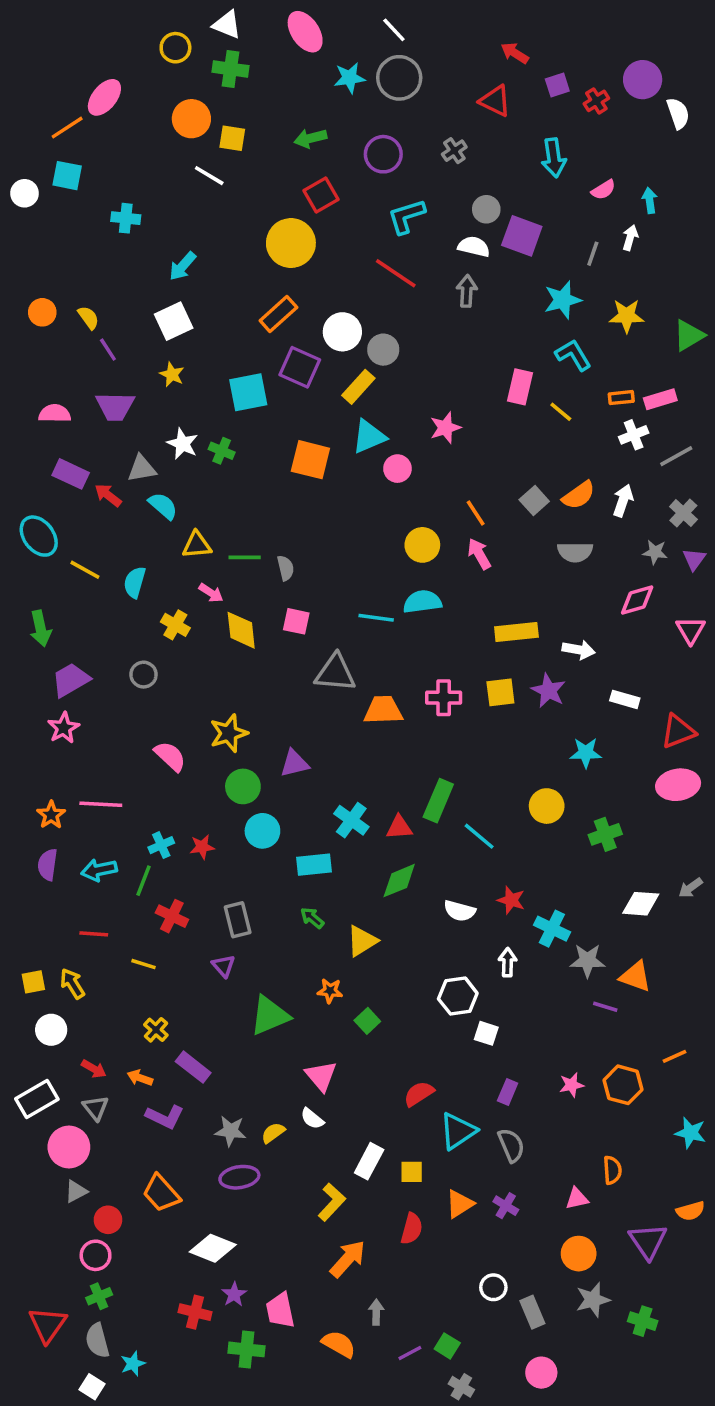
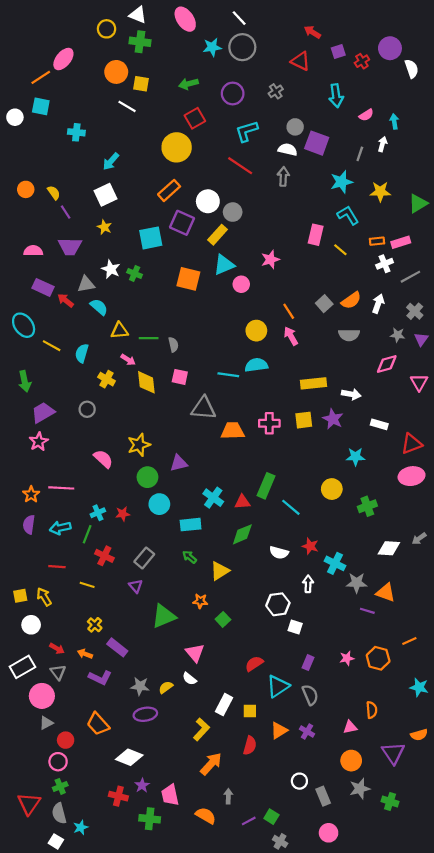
gray rectangle: (238, 920) -> (144, 558), turned 54

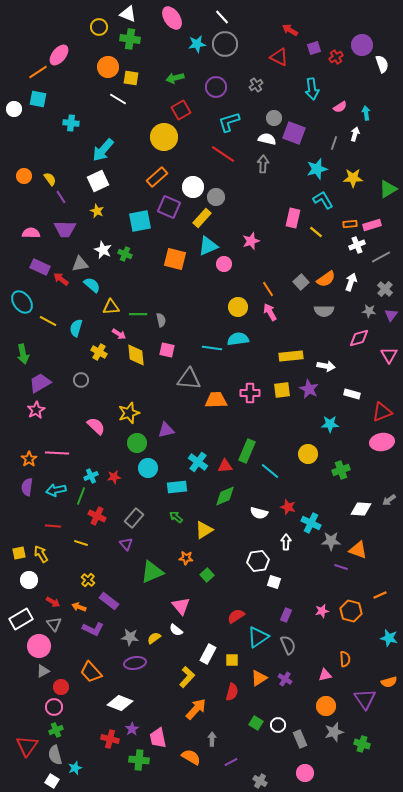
cyan arrow: (111, 161) -> (103, 150), size x1.4
green square: (271, 817) -> (256, 723), moved

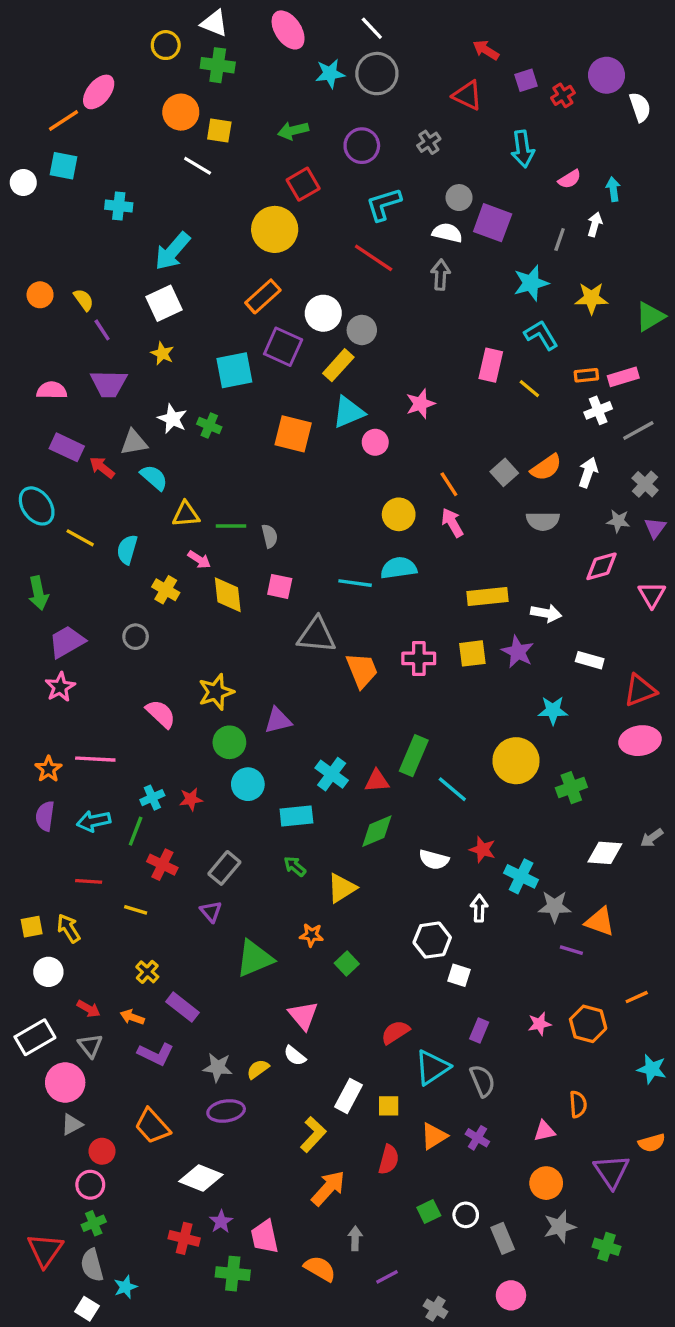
orange trapezoid: (216, 400) -> (362, 670), turned 70
yellow circle: (308, 454) -> (516, 761), size x1.4
green square: (256, 723) -> (429, 1212), turned 32

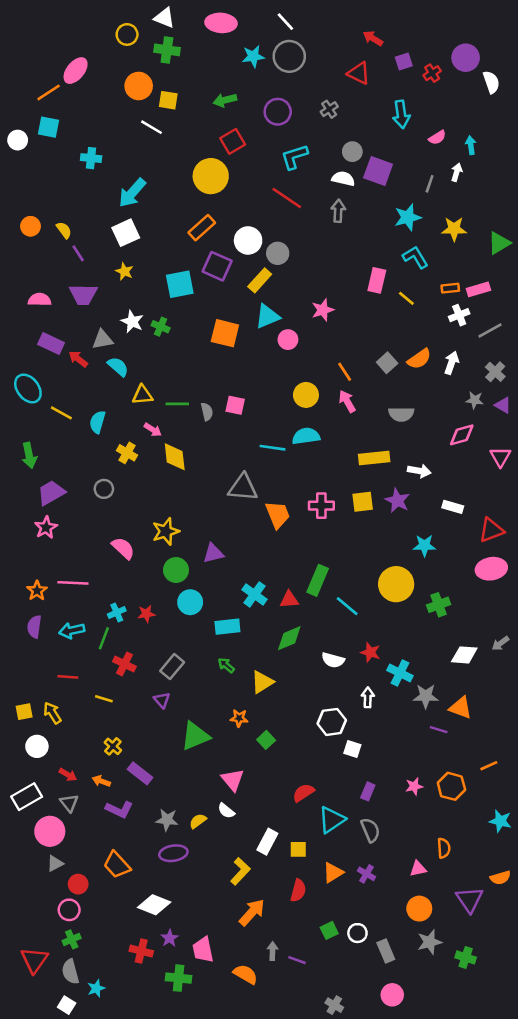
pink ellipse: (288, 30) -> (221, 23), turned -52
gray semicircle: (543, 521) -> (401, 414), moved
purple triangle: (655, 528) -> (503, 405), turned -36
pink square: (280, 586) -> (235, 405), moved
purple line: (387, 1277) -> (297, 960), moved, turned 48

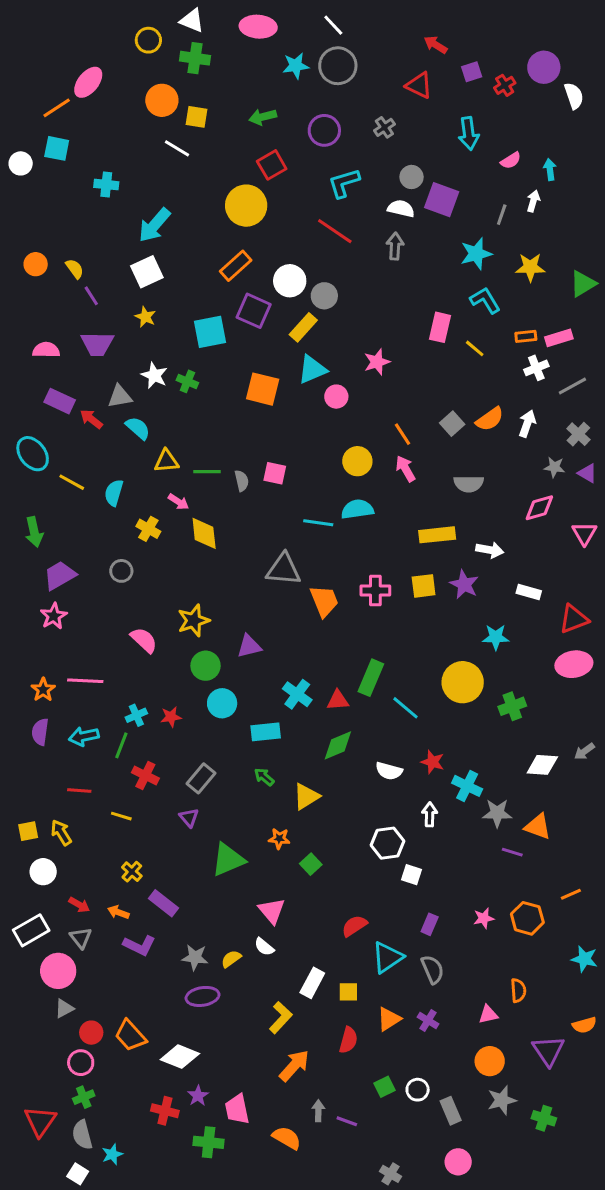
orange trapezoid: (117, 865) -> (130, 1036), moved

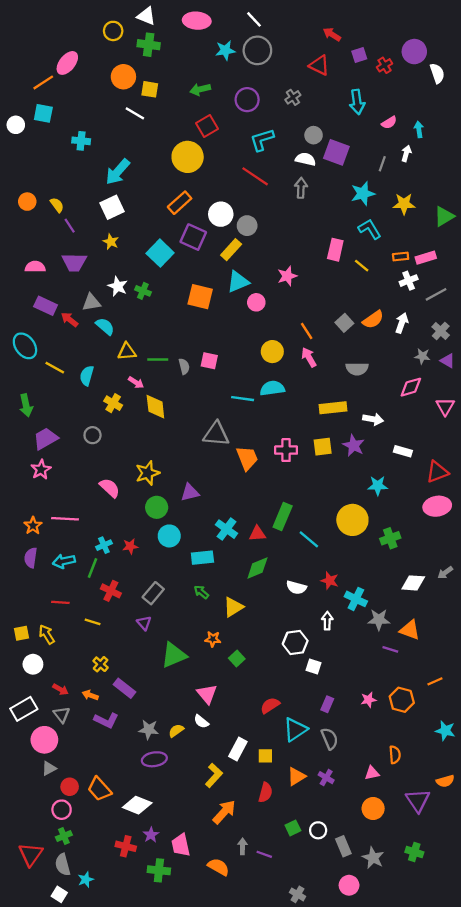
cyan square: (210, 332) -> (160, 253), turned -35
gray star: (502, 1100) -> (373, 858), moved, turned -30

